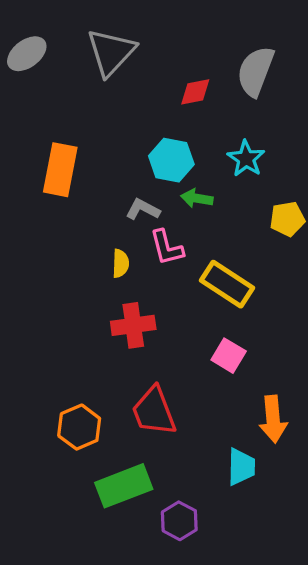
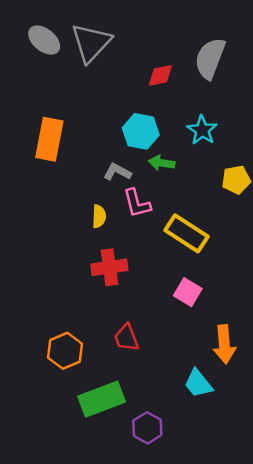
gray ellipse: (27, 54) -> (44, 40), moved, turned 76
red trapezoid: (154, 411) -> (126, 338), size x0.7
cyan trapezoid: (241, 467) -> (198, 383), turned 140

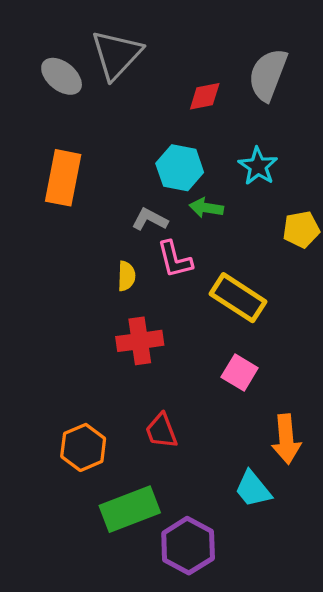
gray ellipse: (44, 40) -> (62, 76), moved
purple hexagon: (147, 428) -> (188, 546), size x1.4

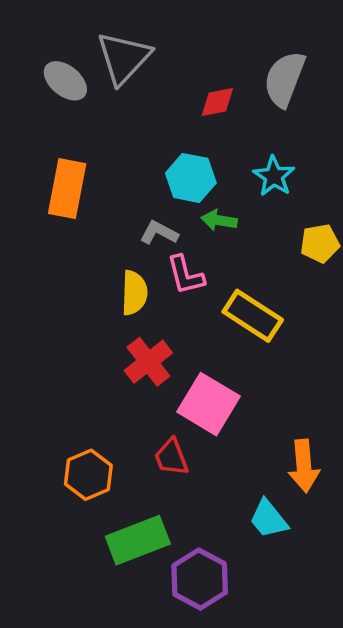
yellow semicircle: (126, 276) -> (134, 293), size x1.4
red cross: (140, 341) -> (148, 362), turned -30
pink square: (240, 373) -> (208, 404), moved, size x1.6

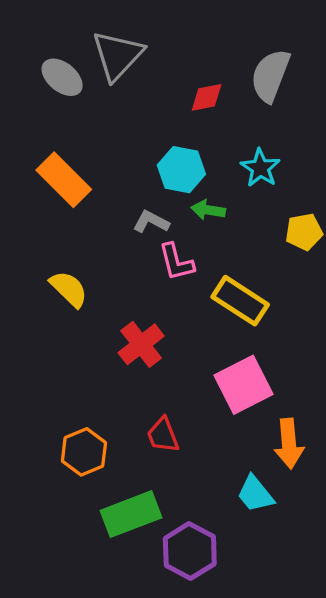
orange rectangle: (67, 189) -> (64, 180), turned -56
yellow semicircle: (134, 293) -> (69, 289), moved, turned -48
pink square: (208, 404) -> (244, 385), moved, turned 32

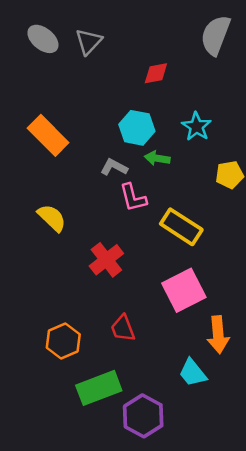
gray triangle: (118, 55) -> (89, 41), size x0.7
gray semicircle: (270, 76) -> (216, 35), moved
gray ellipse: (62, 77) -> (43, 39), moved

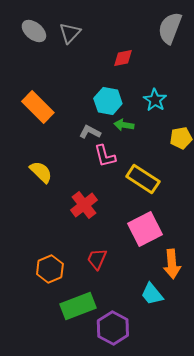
red trapezoid: (123, 328) -> (97, 259), turned 45

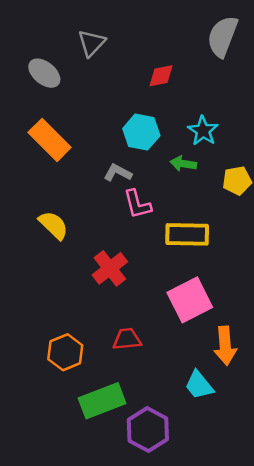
gray ellipse: (34, 31) -> (44, 73), moved
green arrow: (124, 125) -> (183, 164), moved
yellow rectangle: (143, 179) -> (187, 234), turned -32
red trapezoid: (97, 259) -> (127, 339), turned 60

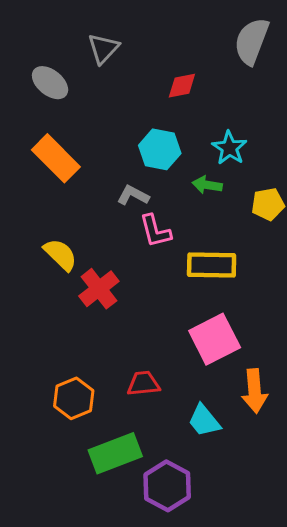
red cross: (110, 268) -> (99, 289), moved
cyan trapezoid: (199, 385) -> (204, 421), moved

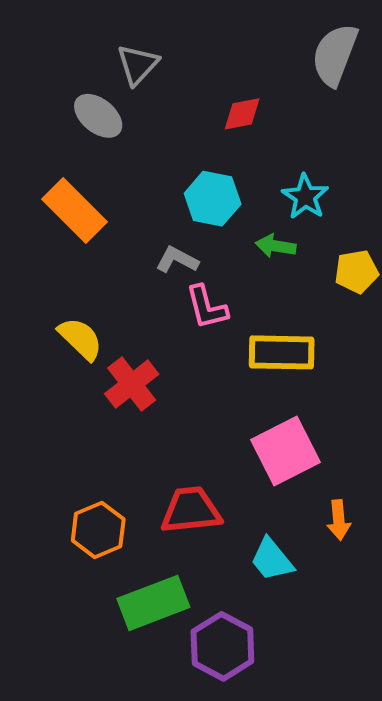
gray ellipse: (50, 83) -> (98, 116), moved
red trapezoid: (143, 384) -> (191, 510), size x1.4
orange arrow: (255, 391) -> (339, 520), size x0.7

